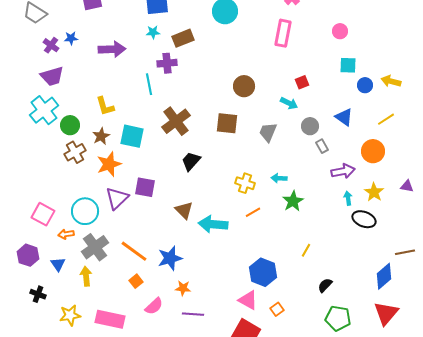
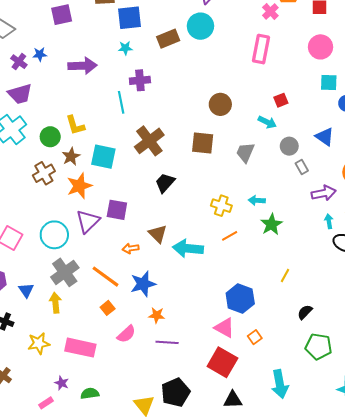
pink circle: (340, 31) -> (321, 47), size x1.5
brown rectangle: (183, 38) -> (168, 39), moved
green circle: (70, 125) -> (50, 137), moved
orange arrow: (66, 234) -> (131, 248), moved

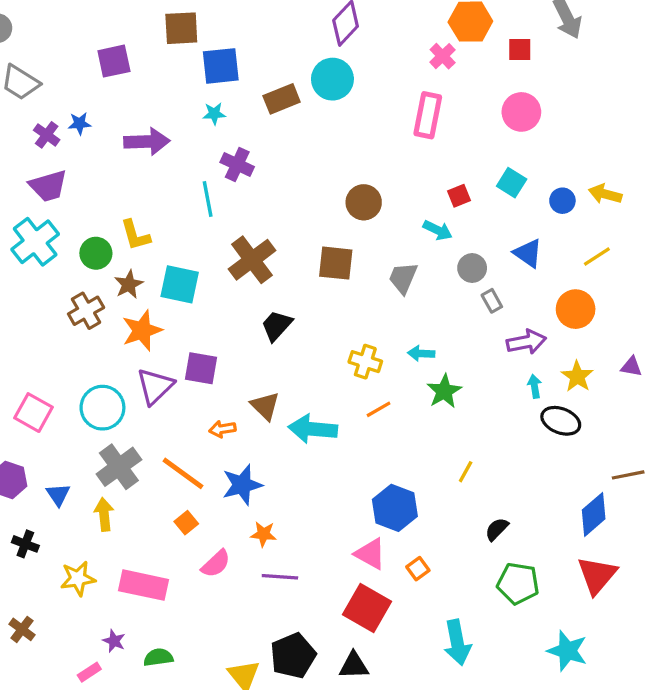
purple cross: (140, 80) -> (237, 165), turned 30
cyan square: (329, 82) -> (512, 183), moved, turned 30
black triangle: (233, 400) -> (354, 666), moved

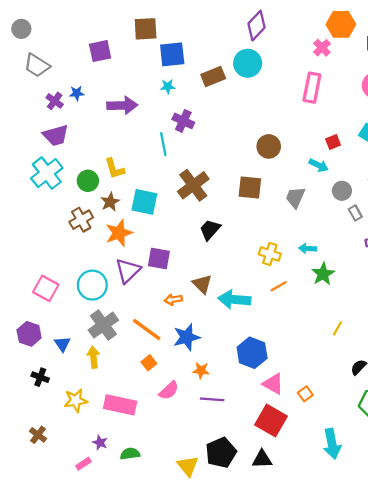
blue hexagon: (395, 508) -> (252, 353), moved

